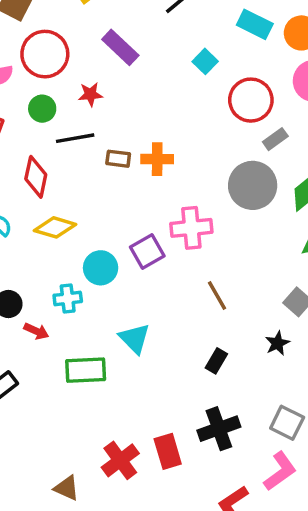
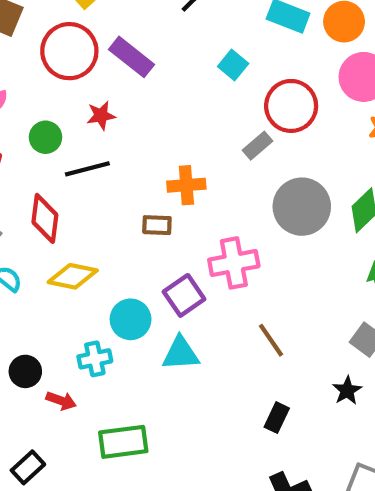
red circle: (45, 54) -> (69, 51), moved
gray rectangle: (275, 139) -> (257, 146), moved
brown rectangle: (118, 159) -> (157, 225), moved
cyan triangle: (135, 338) -> (181, 354), moved, turned -44

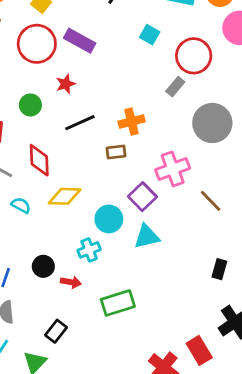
black line: (87, 169) -> (80, 123), moved
brown line: (271, 340) -> (211, 201), moved

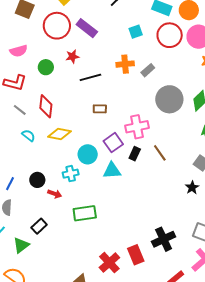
cyan square: (150, 35) -> (136, 32), turned 32
red circle: (194, 56) -> (170, 35), moved
orange cross: (132, 122) -> (125, 64), moved
black line: (80, 123) -> (90, 77), moved
black rectangle: (219, 269) -> (135, 154), moved

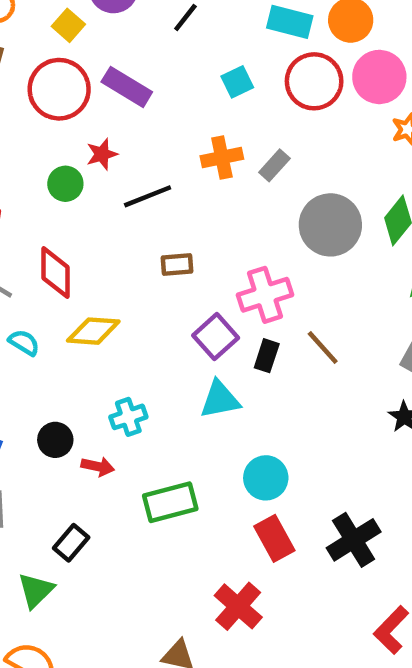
green circle: (46, 67) -> (65, 184), moved
cyan circle: (88, 154) -> (266, 478), moved
red rectangle: (136, 255) -> (274, 538), moved

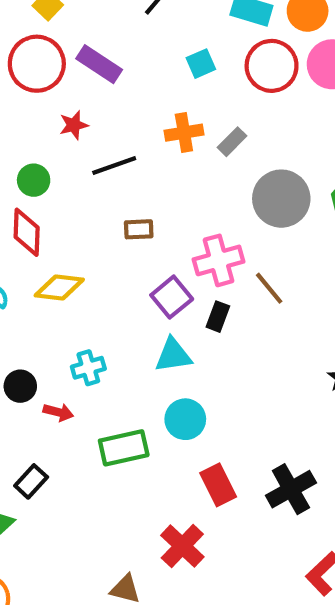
green circle: (65, 184) -> (34, 180), moved
brown line: (323, 347) -> (269, 288), moved
cyan circle: (266, 478) -> (185, 419), moved

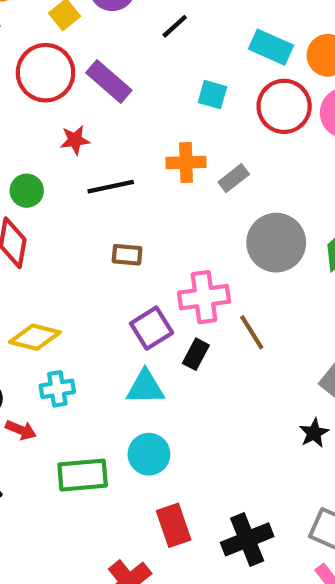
cyan square: (201, 64) -> (212, 95), turned 32
yellow diamond: (59, 287) -> (35, 337), moved

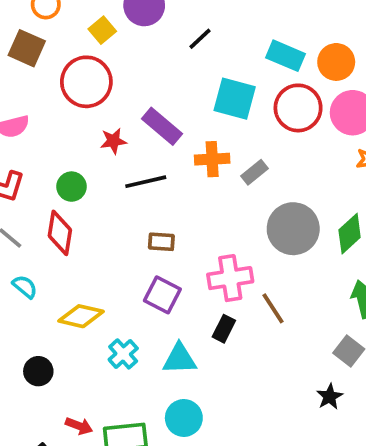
purple rectangle: (109, 81) -> (162, 126), moved
cyan square: (212, 95) -> (235, 99), size x1.6
purple square: (152, 328) -> (162, 295), moved, turned -30
cyan cross: (57, 389) -> (123, 354), moved, turned -32
red arrow: (21, 430) -> (79, 426), moved

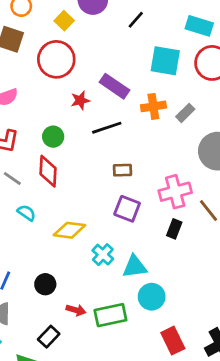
cyan triangle: (180, 359) -> (135, 267), moved
black circle: (38, 371) -> (45, 284), moved

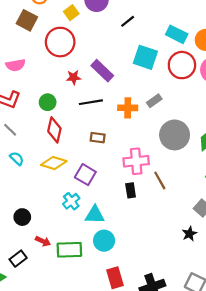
orange cross: (153, 106) -> (128, 108), moved
red diamond: (48, 171) -> (54, 130), moved
purple square: (127, 209) -> (85, 175), moved
black rectangle: (174, 229) -> (131, 190), turned -40
yellow diamond: (69, 230) -> (54, 163), moved

